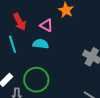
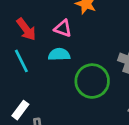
green circle: (36, 80) -> (92, 81), moved

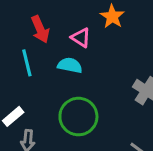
green circle: (92, 81) -> (78, 117), moved

